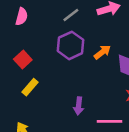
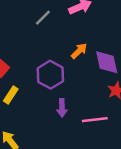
purple hexagon: (71, 45) -> (50, 75), moved

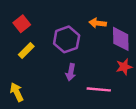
orange arrow: (79, 51) -> (98, 23), turned -140

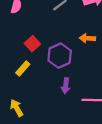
red square: (22, 24) -> (32, 44), moved

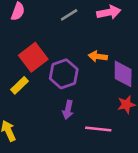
red square: (32, 44) -> (33, 57), size x1.5

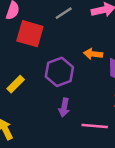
red square: (33, 57) -> (30, 34), moved, turned -36

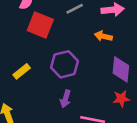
orange arrow: (93, 54) -> (103, 36), moved

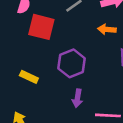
yellow rectangle: (22, 71) -> (29, 77), turned 72

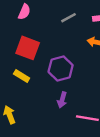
red square: (41, 27) -> (28, 48), moved

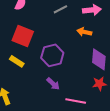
purple arrow: (62, 100) -> (53, 84), turned -64

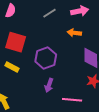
purple arrow: (53, 84) -> (49, 85), turned 72

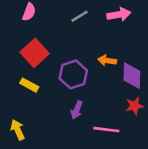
orange arrow: (74, 33) -> (107, 60), moved
red square: (16, 42) -> (35, 53), turned 30

